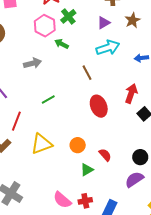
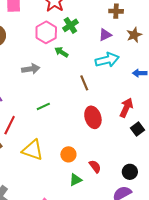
yellow triangle: (41, 144) -> (33, 150), turned 35

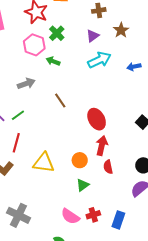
brown line: (84, 83) -> (60, 101), moved
green line: (43, 106) -> (18, 115), moved
red arrow: (126, 108) -> (102, 146), moved
red semicircle: (95, 166) -> (108, 167), turned -144
green triangle: (76, 180) -> (83, 185), moved

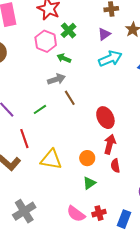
gray arrow: (26, 84) -> (56, 79), moved
green line: (18, 115) -> (40, 109), moved
red line: (16, 143) -> (24, 139), turned -36
gray cross: (18, 215) -> (24, 211), turned 30

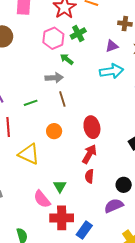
orange circle: (87, 158) -> (54, 131), moved
green triangle: (89, 183) -> (60, 186), turned -40
red cross: (99, 213) -> (62, 218), size x1.6
pink semicircle: (76, 214) -> (42, 199), moved

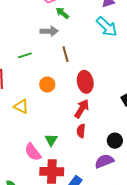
cyan arrow: (111, 71) -> (107, 27), turned 50
brown line: (62, 99) -> (66, 54), moved
yellow triangle: (29, 154) -> (21, 106), size x0.7

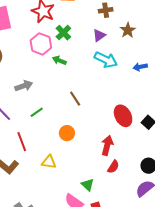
gray arrow: (49, 31) -> (24, 86), moved
red ellipse: (85, 82) -> (123, 116), moved
red semicircle: (81, 131) -> (113, 167), turned -136

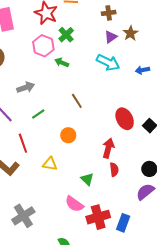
purple triangle: (99, 35) -> (111, 37), moved
red semicircle: (113, 167) -> (114, 170), turned -40
green triangle: (88, 185) -> (87, 179), moved

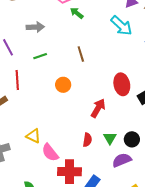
yellow triangle: (50, 164) -> (33, 136), moved
red semicircle: (114, 170) -> (87, 140), moved
green triangle: (87, 179) -> (110, 138), moved

